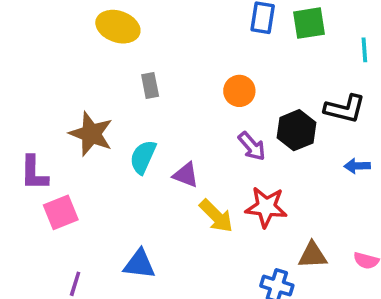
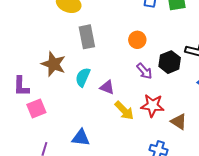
gray rectangle: (150, 86) -> (87, 37), size x1.6
brown triangle: (313, 255) -> (179, 122), moved, turned 36

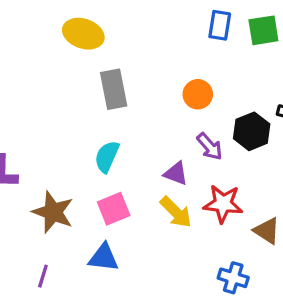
brown star: (54, 64) -> (53, 212), moved
purple triangle: (107, 87) -> (176, 173), moved
pink square: (36, 108) -> (114, 209), moved

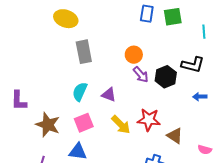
purple arrow: (210, 146) -> (141, 75), moved
purple triangle: (176, 173) -> (109, 95), moved

